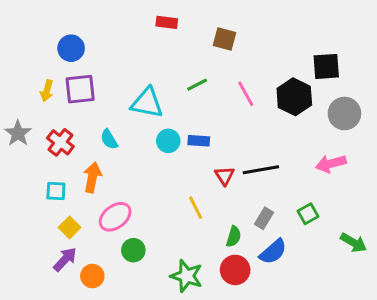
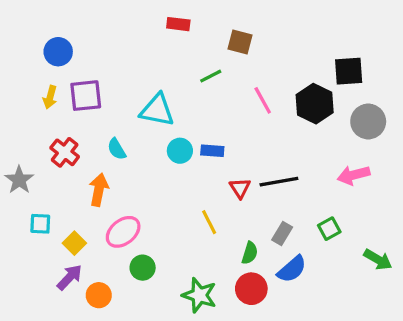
blue circle: (71, 48) -> (58, 52), moved
green line: (197, 85) -> (211, 76), moved
gray star: (18, 133) -> (19, 180), moved
cyan square: (56, 191) -> (40, 224), moved

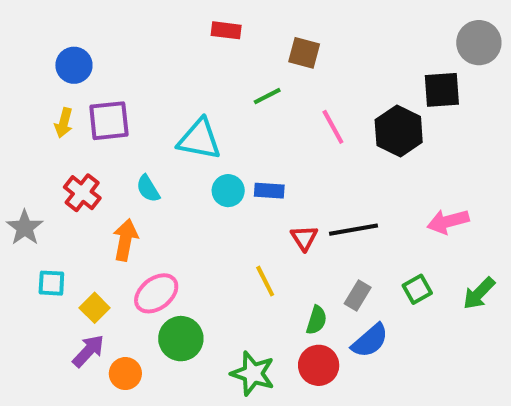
gray circle: (368, 121) -> (479, 43), moved
green arrow: (378, 259) -> (479, 293), moved, turned 104
green circle: (143, 268) -> (181, 339), size x1.4

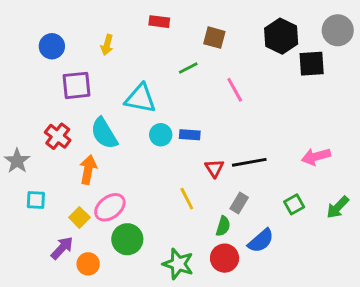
yellow arrow: (64, 123) -> (107, 45), moved
black hexagon: (399, 131) -> (281, 36), moved
cyan semicircle: (148, 189) -> (104, 133), size x1.6
gray rectangle: (358, 295) -> (239, 203), moved
yellow square: (95, 308) -> (79, 217), moved

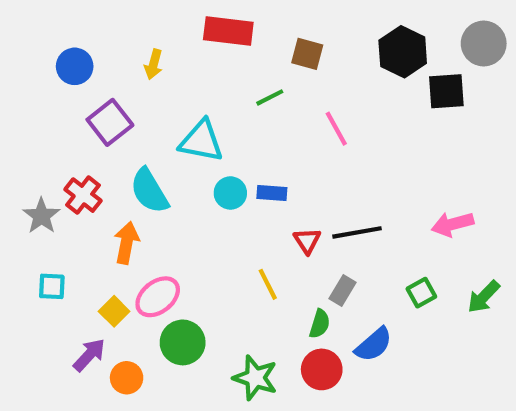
red rectangle: (159, 22) -> (228, 31), size x1.6
purple square: (77, 85) -> (110, 122), turned -32
gray star: (17, 161) -> (41, 216), moved

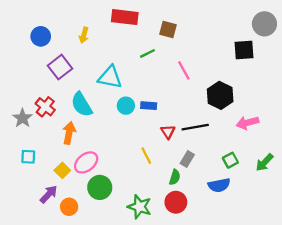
black hexagon: (403, 52) -> (220, 95), moved
blue semicircle: (374, 345) -> (219, 185), moved, turned 30

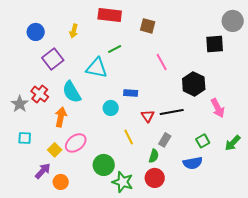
green line: (147, 53) -> (115, 49), moved
cyan circle: (126, 106) -> (111, 108), moved
pink arrow: (247, 123) -> (218, 108), turned -102
green circle: (100, 187) -> (104, 165), moved

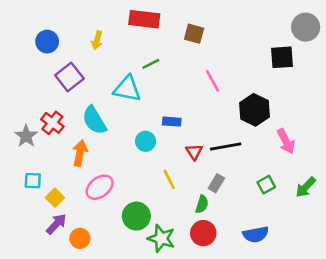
yellow square: (55, 150) -> (55, 198), moved
blue semicircle: (193, 163) -> (256, 234), moved

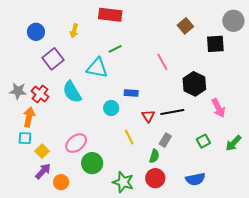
brown square: (194, 34) -> (185, 26), moved, turned 35
gray star: (26, 136) -> (18, 91), moved, turned -30
orange arrow: (80, 153) -> (29, 117), moved
green circle: (136, 216) -> (92, 163), moved

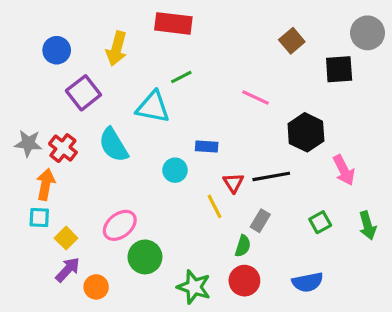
yellow arrow: (74, 31) -> (117, 49), size x1.5
pink line: (162, 62) -> (255, 98), turned -36
yellow line: (129, 137) -> (214, 206), moved
green arrow: (233, 143) -> (368, 225), turned -60

